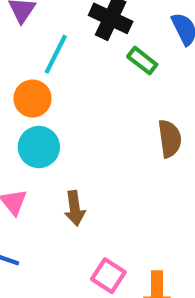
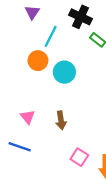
cyan circle: (39, 147) -> (64, 72), moved

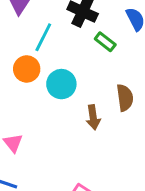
brown arrow: (61, 120) -> (93, 117), moved

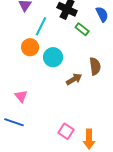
brown arrow: (93, 117) -> (74, 79), turned -112

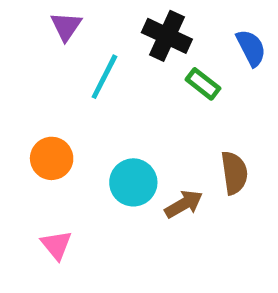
orange circle: (30, 47) -> (52, 158), moved
cyan circle: (53, 57) -> (133, 182), moved

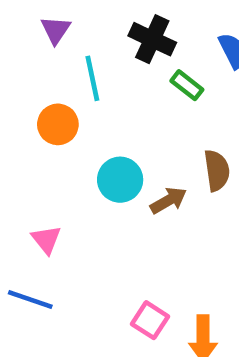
cyan line: (104, 77) -> (92, 78), turned -39
orange circle: (52, 158) -> (58, 124), moved

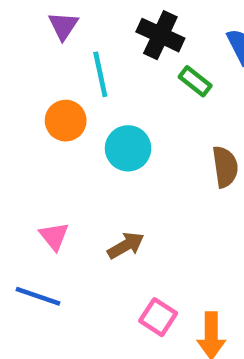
cyan circle: (120, 180) -> (128, 148), moved
brown arrow: (168, 200) -> (126, 245), moved

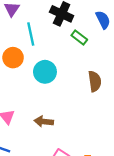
brown arrow: (126, 245) -> (44, 122), turned -144

